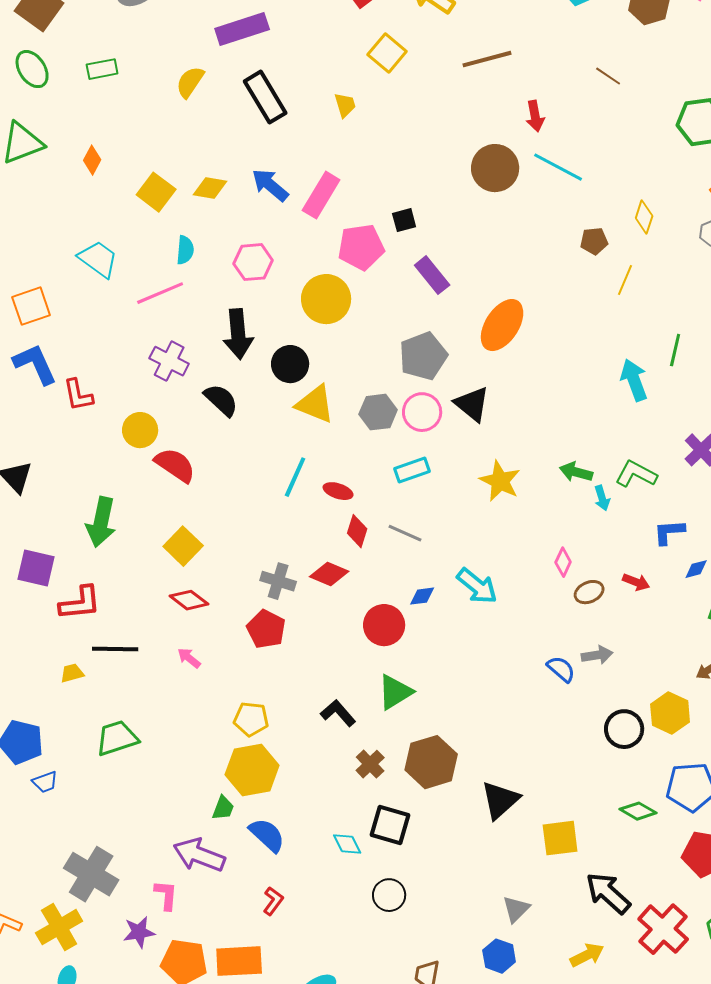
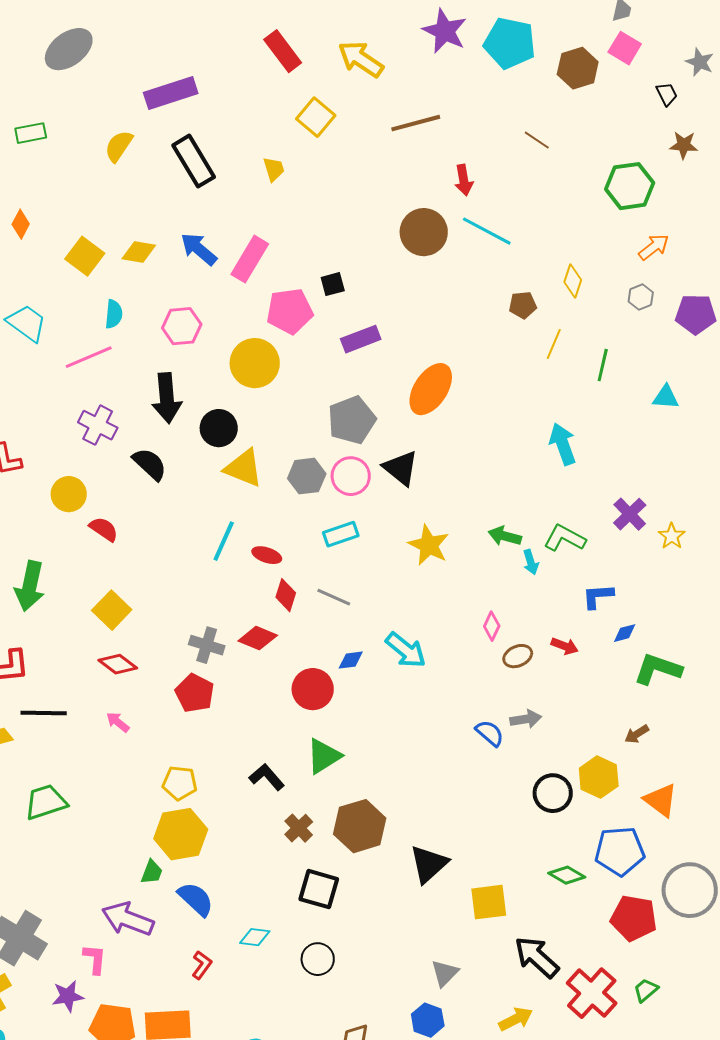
purple rectangle: (432, 275) -> (361, 339), turned -72
green line: (675, 350) -> (603, 365), moved
red semicircle: (175, 465) -> (104, 529), size x0.7
cyan diamond: (347, 844) -> (255, 937), moved, turned -56

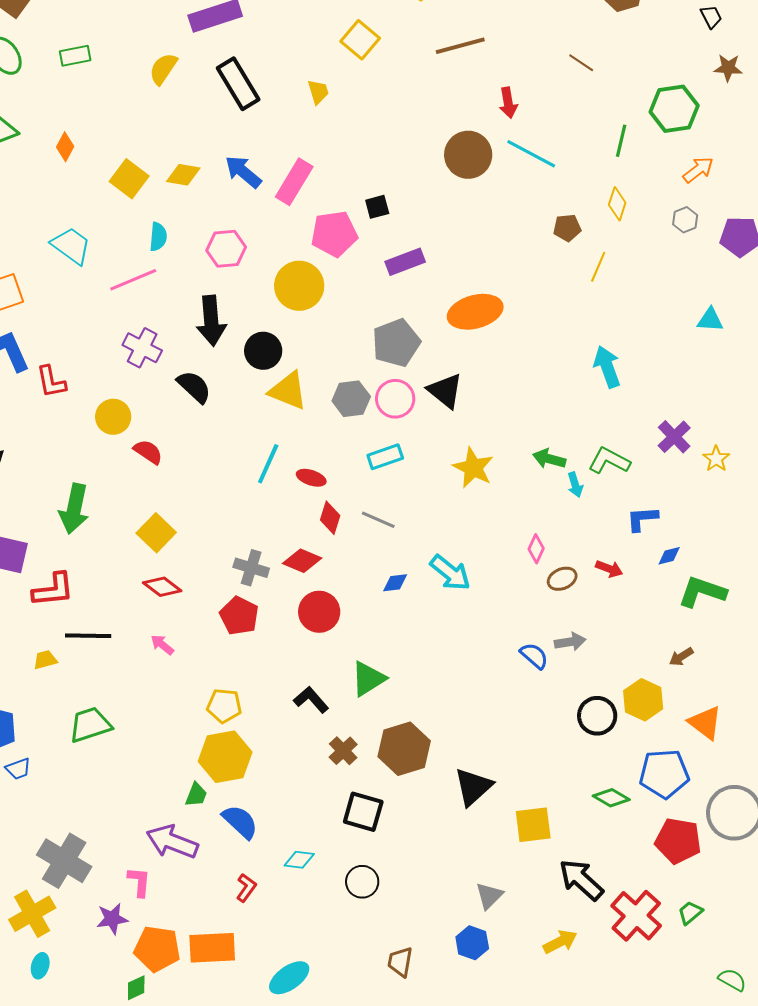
green line: (603, 365) -> (621, 141), moved
orange ellipse: (431, 389) -> (475, 312), turned 42
red circle: (313, 689) -> (319, 612), moved

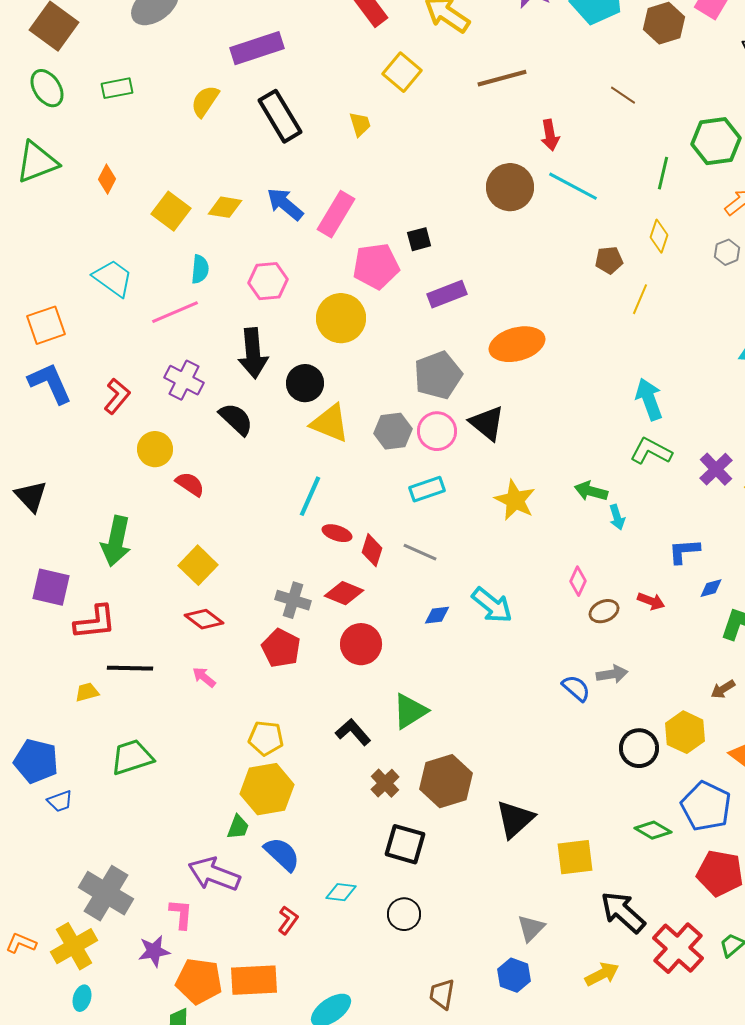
red L-shape: (51, 382) -> (117, 396), moved, turned -129
green L-shape: (609, 461) -> (651, 451), moved
red ellipse: (311, 478) -> (337, 533), moved
blue pentagon: (664, 774) -> (706, 806), turned 30

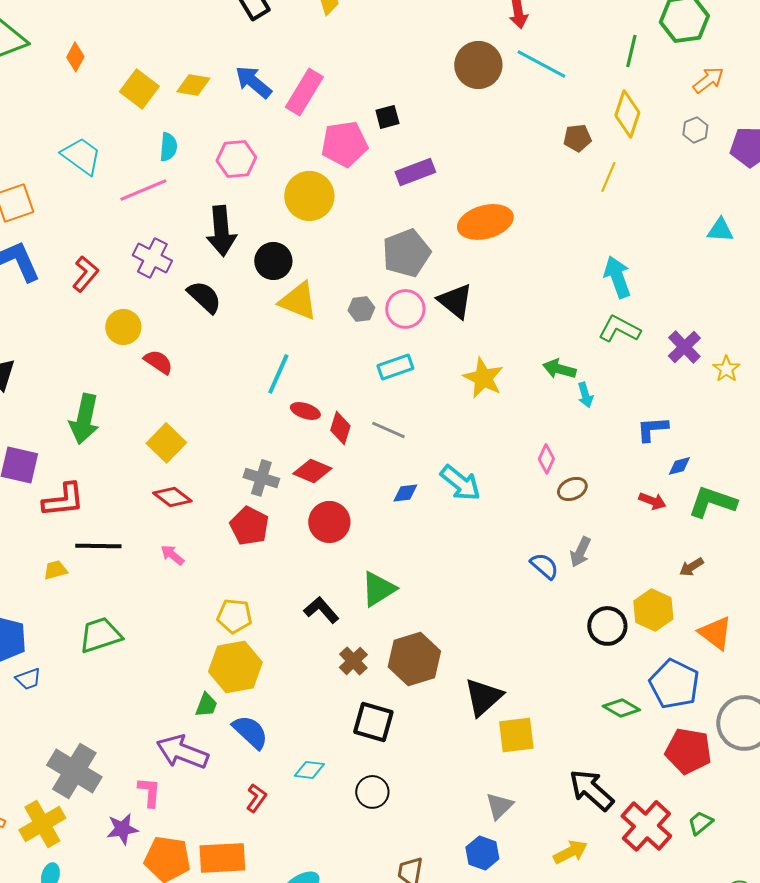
yellow diamond: (659, 236) -> (627, 114), size x1.4
gray hexagon: (393, 431) -> (361, 309), size x0.7
red arrow: (651, 601) -> (652, 501), moved
gray arrow: (612, 674) -> (580, 552), turned 124
yellow square: (575, 857) -> (516, 735), moved

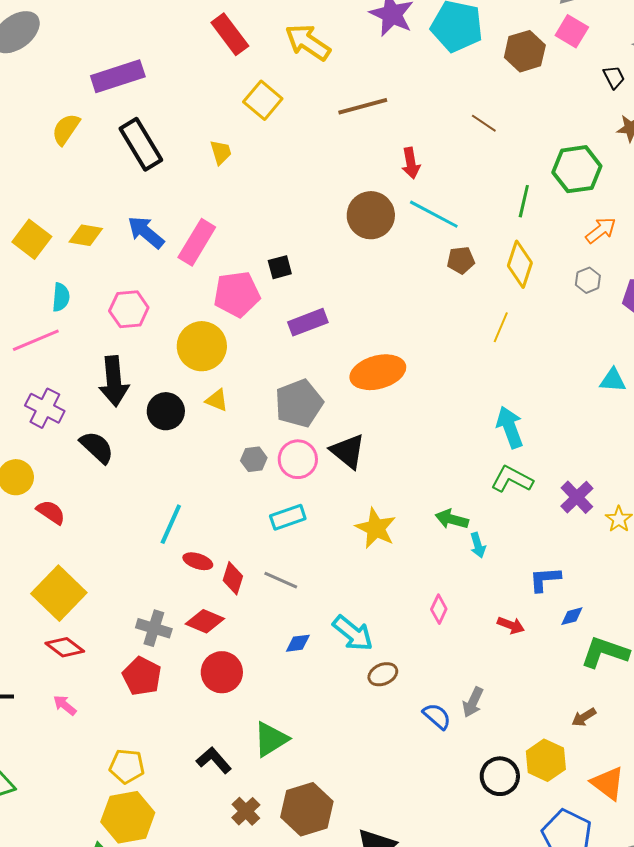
brown pentagon: (577, 138) -> (461, 260), moved
yellow triangle: (298, 301) -> (217, 400), moved, size x0.6
yellow square: (166, 443) -> (59, 593), size x1.4
brown ellipse: (572, 489) -> (383, 674), moved
red arrow: (652, 501) -> (511, 625), moved

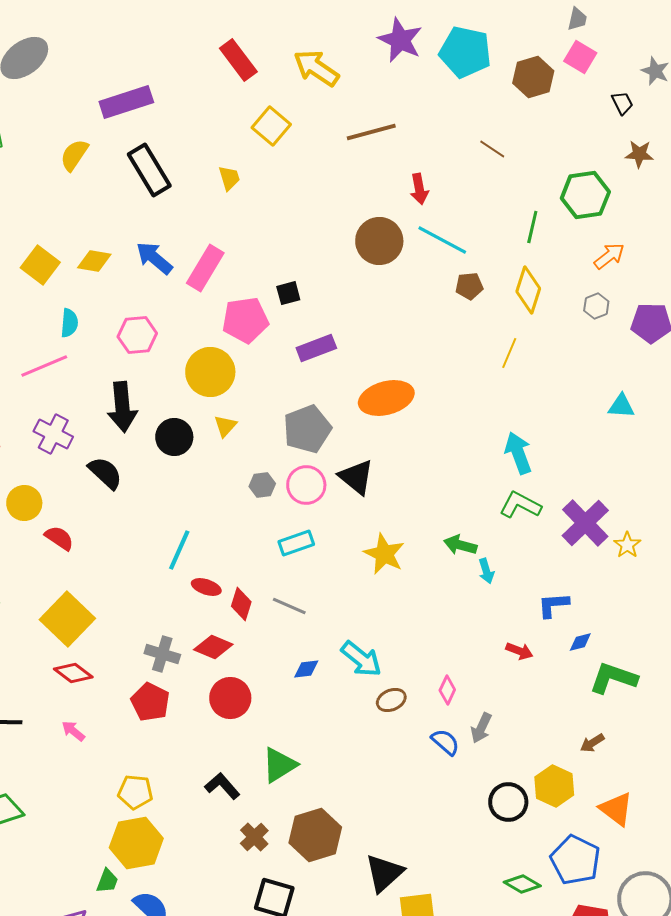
yellow triangle: (217, 400) -> (225, 426), turned 50
purple cross: (577, 497) -> (585, 523), size x1.4
pink diamond: (439, 609) -> (447, 690), moved

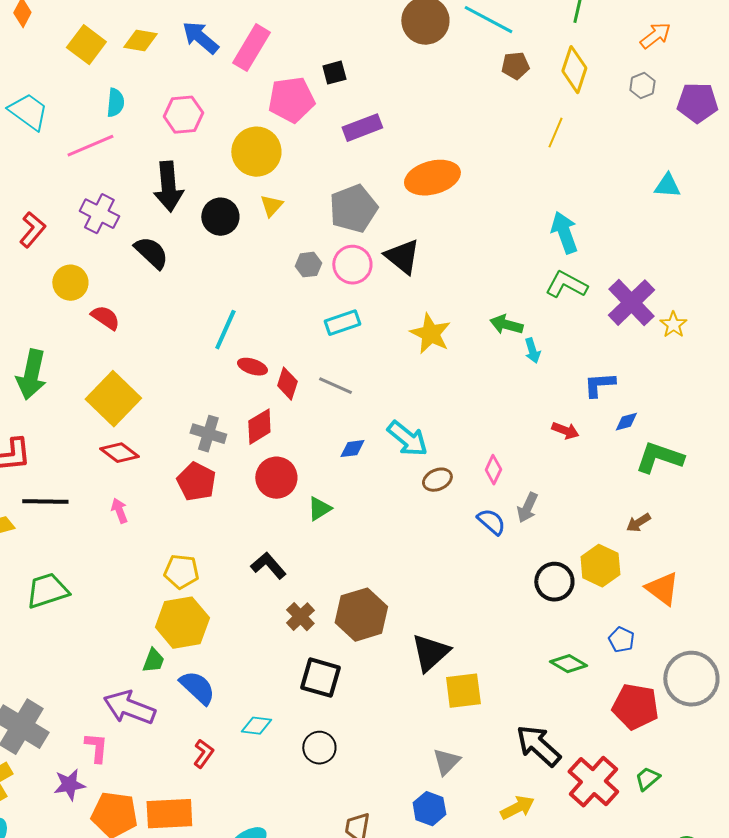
red diamond: (213, 647) -> (259, 427), turned -54
pink arrow: (73, 731) -> (119, 511), turned 30
green triangle: (279, 765) -> (319, 509), moved, size x0.7
blue pentagon: (575, 860) -> (621, 640), size x0.5

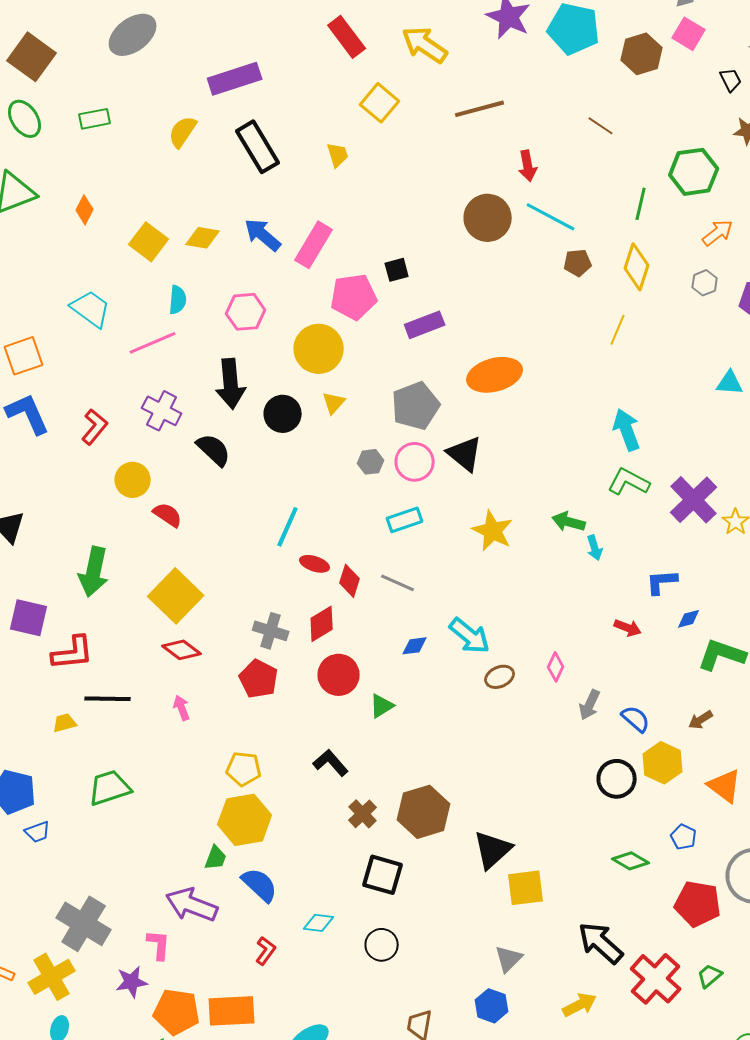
blue semicircle: (491, 522) -> (636, 719), moved

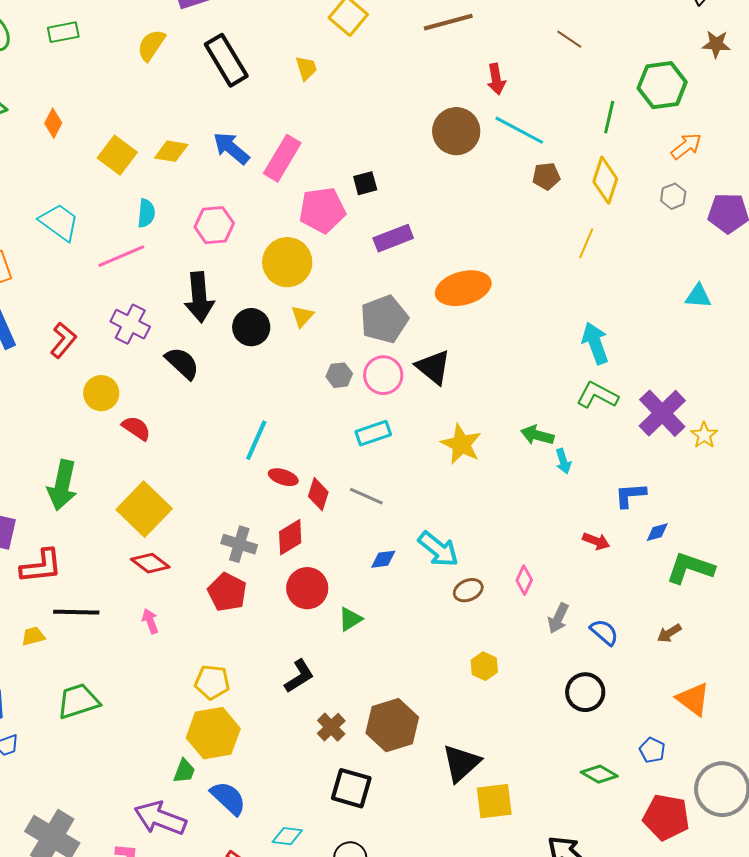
black L-shape: (331, 763) -> (299, 676), turned 99
yellow hexagon: (663, 763) -> (484, 666), moved, size x0.7

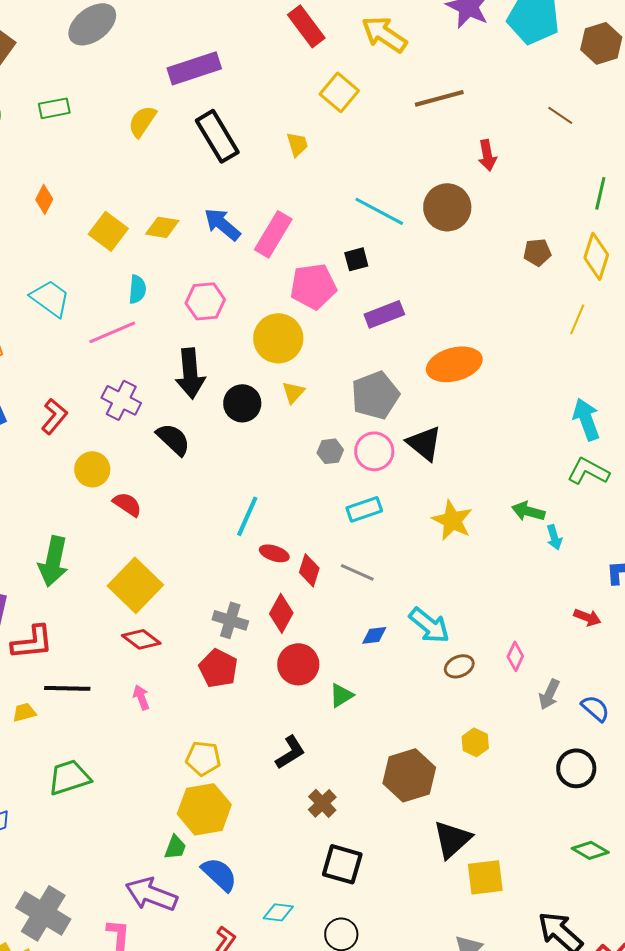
cyan line: (519, 130) -> (379, 211), moved
red diamond: (290, 537) -> (281, 613), turned -30
brown hexagon: (392, 725) -> (409, 775), moved

